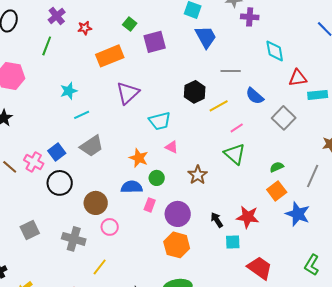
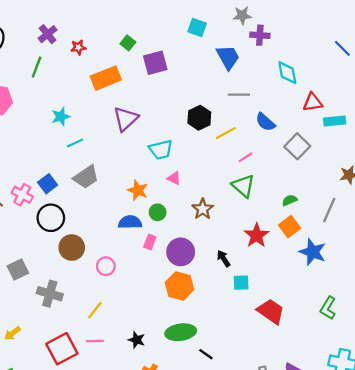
blue trapezoid: (206, 37) -> (228, 57), moved
brown circle: (96, 203) -> (72, 248), moved
red star: (248, 217) -> (257, 235), moved, turned 30
gray cross: (74, 239) -> (50, 294), moved

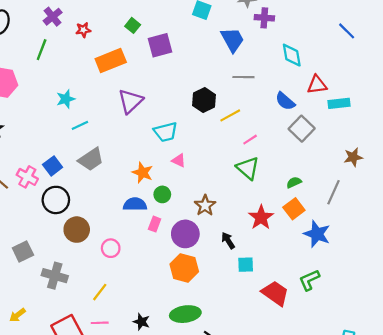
blue semicircle: (265, 122) -> (285, 101), moved
brown star: (203, 209) -> (205, 205), moved
green L-shape: (328, 308) -> (309, 280), moved, turned 35

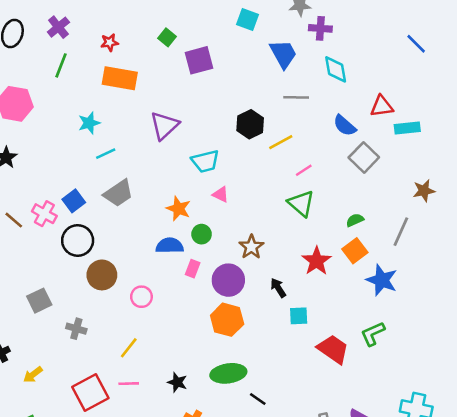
purple cross: (53, 17) -> (58, 27), moved
cyan diamond: (292, 55) -> (336, 69), moved
orange rectangle: (111, 61) -> (120, 78), moved, turned 32
gray cross: (55, 276) -> (76, 329), size x0.7

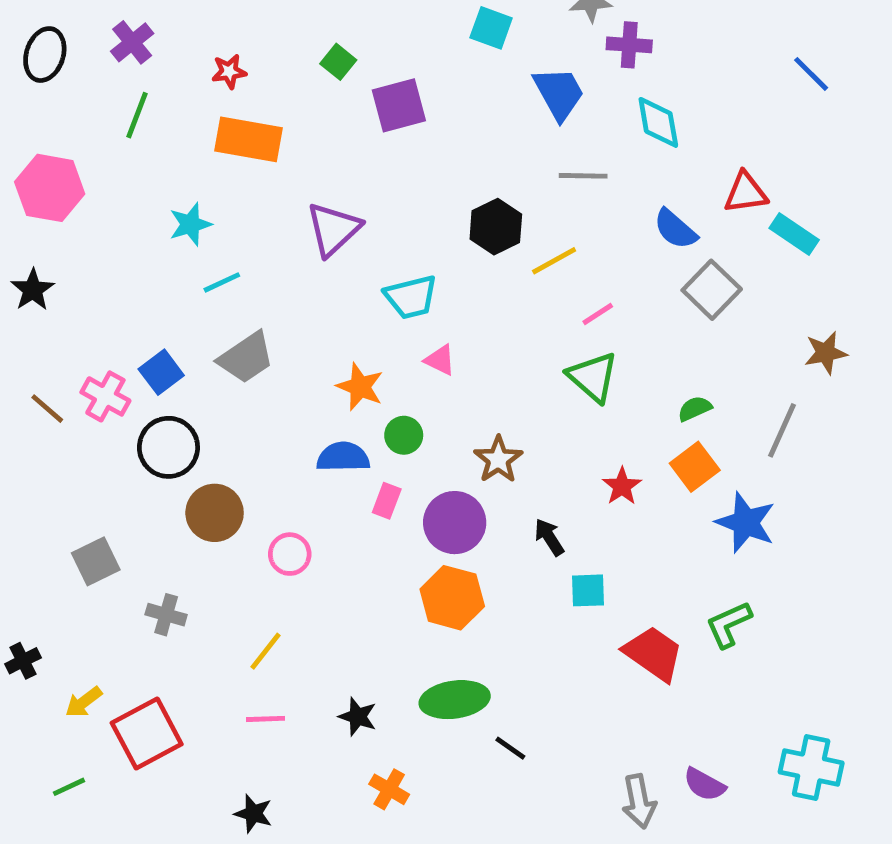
cyan rectangle: (407, 128) -> (794, 234), turned 40
red star: (317, 261) -> (622, 486), size x0.7
red square: (90, 393) -> (147, 734), moved

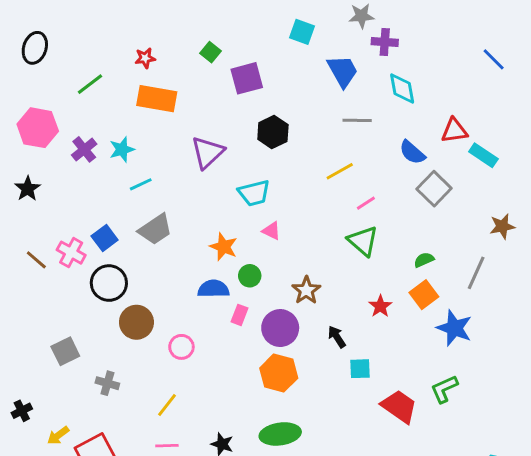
purple cross: (132, 42) -> (84, 149), moved
green line: (137, 115) -> (90, 84), turned 32
black hexagon: (496, 227) -> (273, 132), moved

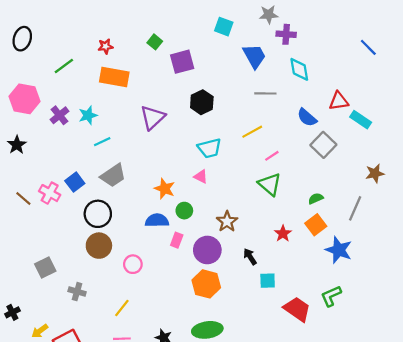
cyan trapezoid: (254, 193) -> (210, 148), moved
black circle: (109, 283) -> (98, 214), moved

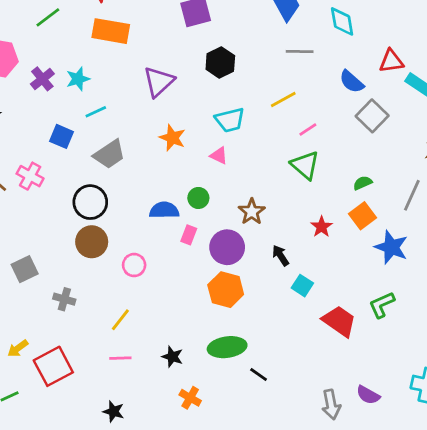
blue square: (75, 182) -> (62, 136), moved, turned -30
orange star: (165, 189) -> (172, 138), moved
cyan square: (268, 281) -> (302, 286), turned 35

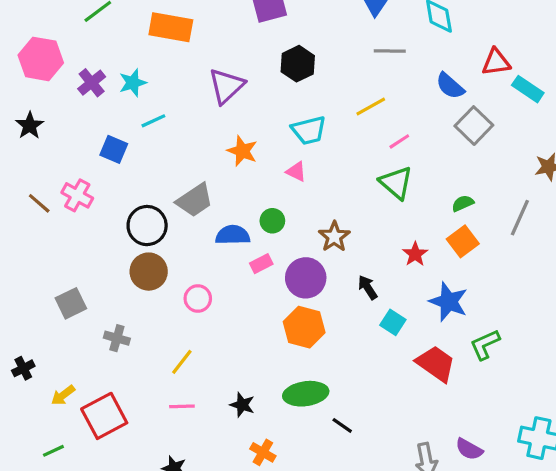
gray trapezoid: (109, 154) -> (195, 200), moved
pink rectangle: (189, 235) -> (261, 264), turned 42
blue star: (391, 247) -> (448, 302), moved

